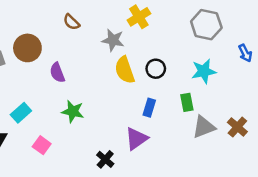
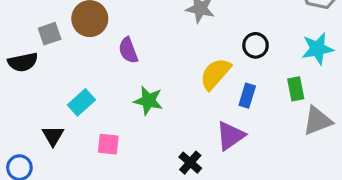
yellow semicircle: (125, 70) -> (215, 74), moved, turned 60
pink square: (42, 145) -> (108, 144), turned -30

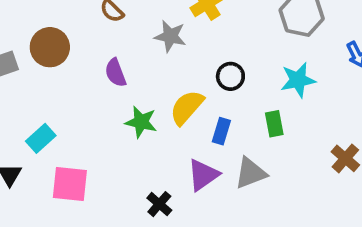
purple semicircle: (128, 50) -> (116, 73), moved
green star: (148, 101) -> (141, 122), moved
gray triangle: (317, 121) -> (251, 173), moved
pink square: (108, 144) -> (70, 184), size x1.5

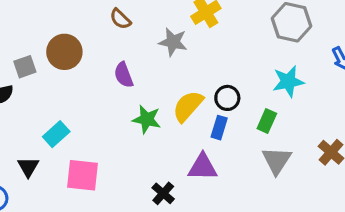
black circle: (230, 76) -> (227, 98), moved
green rectangle: (274, 124) -> (267, 121), turned 35
gray triangle: (251, 173) -> (277, 160), moved, turned -36
purple triangle: (203, 175) -> (203, 167), turned 36

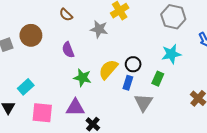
gray triangle: (277, 160) -> (143, 102), moved
purple triangle: (203, 167) -> (75, 108), moved

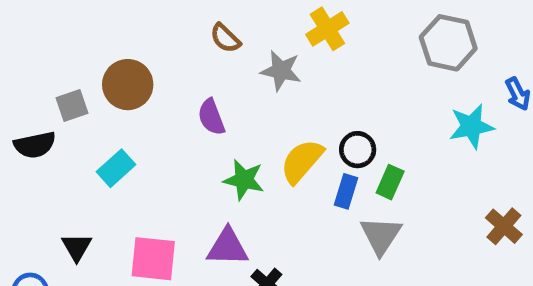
brown semicircle: (66, 15) -> (225, 38), moved
cyan star: (171, 54) -> (471, 126), moved
green rectangle: (158, 79) -> (390, 182), moved
cyan rectangle: (26, 87) -> (116, 168), moved

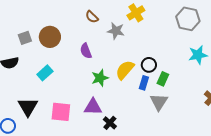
gray square: (72, 105) -> (25, 38), moved
green star: (244, 180) -> (100, 78), turned -30
black triangle: (77, 247) -> (28, 107), size x1.5

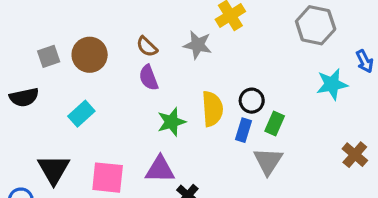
brown semicircle: (92, 17) -> (147, 47), moved
yellow semicircle: (125, 70) -> (212, 109), turned 135

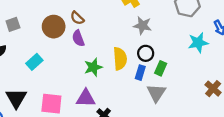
gray star: (198, 45) -> (142, 25), moved
brown circle: (90, 55) -> (54, 27), moved

